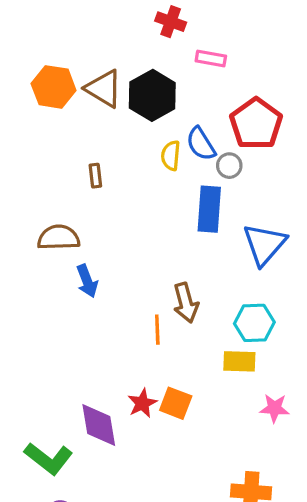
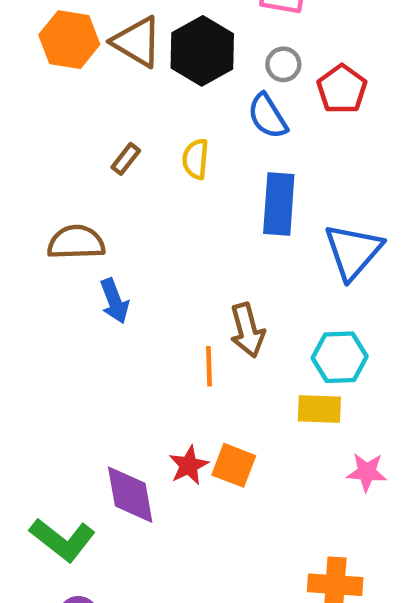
red pentagon: (256, 124) -> (342, 89), size x0.7
yellow semicircle: (171, 156) -> (195, 159), moved
gray circle: (229, 166) -> (283, 64), moved
brown rectangle: (95, 176) -> (126, 159), turned 45

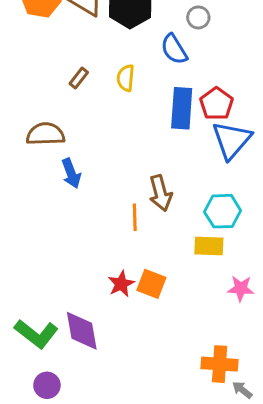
gray circle: (283, 64) -> (198, 17), moved
red pentagon: (342, 89) -> (216, 104), moved
purple diamond: (130, 495) -> (82, 331), moved

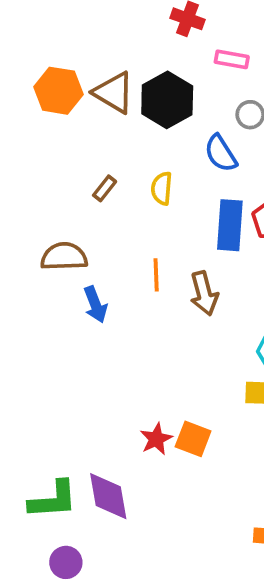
brown arrow: (160, 193) -> (204, 293), moved
orange line: (135, 217) -> (156, 275), moved
green L-shape: (36, 334) -> (53, 500), turned -42

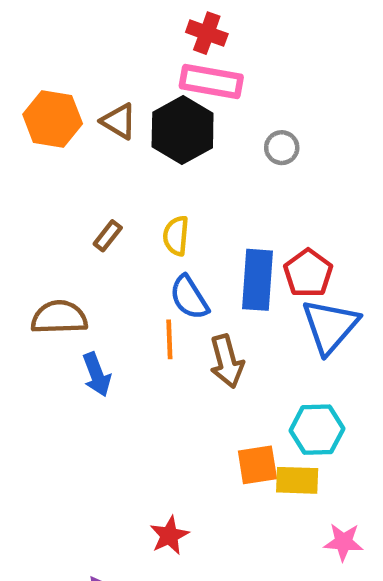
pink rectangle: (232, 59) -> (211, 82), moved, size x1.5
brown triangle: (114, 93) -> (119, 121), size x0.7
blue semicircle: (221, 153) -> (189, 297), moved
orange square: (193, 439) -> (257, 465), moved, turned -30

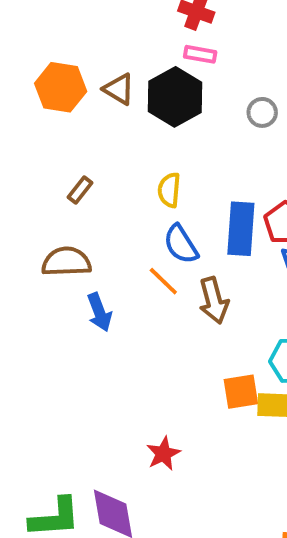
pink rectangle: (211, 82) -> (200, 54), size x0.6
brown rectangle: (108, 236) -> (80, 190), moved
orange line: (169, 339) -> (163, 281), turned -44

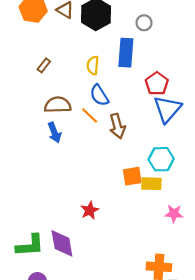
blue rectangle: (241, 229) -> (126, 53), moved
brown semicircle: (66, 262) -> (58, 105), moved

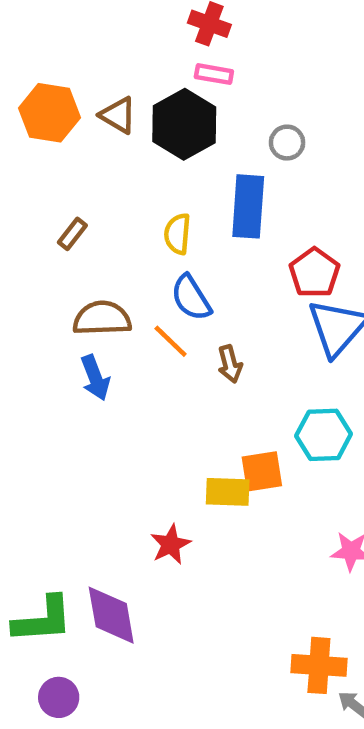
brown arrow: (117, 126) -> (230, 364), size x0.7
yellow rectangle: (151, 184) -> (228, 492), moved

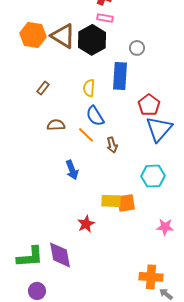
brown triangle: (118, 115) -> (63, 36), size x1.5
brown semicircle: (102, 318) -> (56, 125), size x0.7
blue arrow: (95, 378) -> (72, 170), moved
orange square: (262, 471) -> (126, 203), moved

